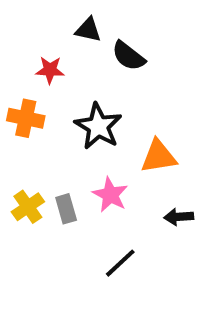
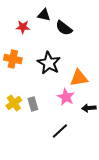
red star: (50, 70) -> (23, 27), moved
pink star: (110, 195) -> (66, 97), moved

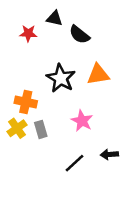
orange cross: (13, 59) -> (26, 102), moved
orange triangle: (79, 78) -> (98, 75), moved
black arrow: (89, 108) -> (109, 154), moved

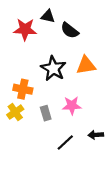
red star: (28, 33) -> (25, 29), size x1.5
pink star: (82, 121) -> (72, 105), turned -30
gray rectangle: (41, 129) -> (46, 113), moved

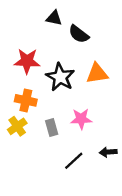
red star: (25, 29) -> (27, 61), moved

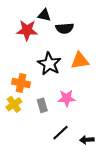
black semicircle: (79, 34) -> (65, 28), turned -42
red star: (27, 61) -> (27, 30), moved
black arrow: (108, 152) -> (87, 140), moved

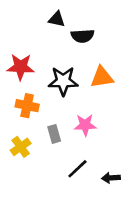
red star: (27, 30) -> (21, 67), moved
black star: (49, 64) -> (63, 81), turned -30
yellow cross: (14, 104) -> (21, 147), moved

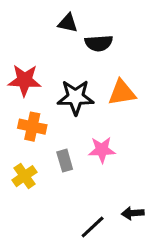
black line: (77, 169) -> (93, 227), moved

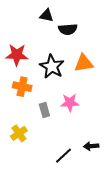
black star: (76, 97) -> (52, 66), turned 30
yellow cross: (25, 176) -> (19, 133), moved

